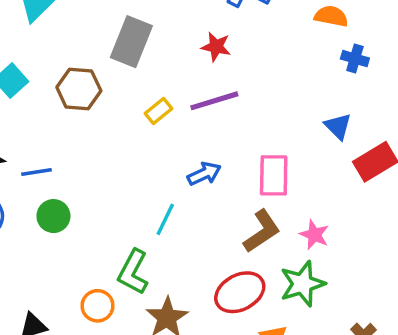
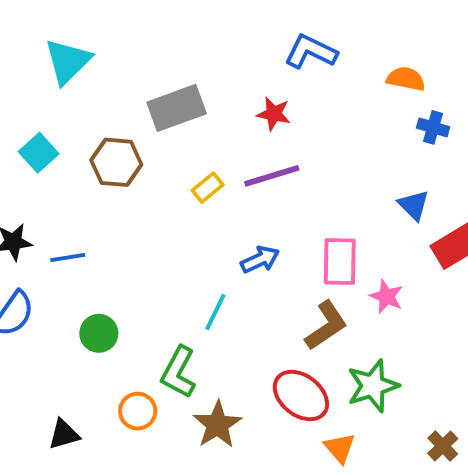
gray rectangle: (131, 42) -> (177, 108), turned 48
green circle: (53, 216) -> (99, 333), moved
pink star: (314, 235) -> (386, 296), moved
red ellipse: (240, 292) -> (301, 395), turned 66

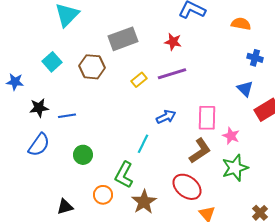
blue cross: (433, 127) -> (255, 58), moved
green star: (373, 386) -> (235, 168), moved

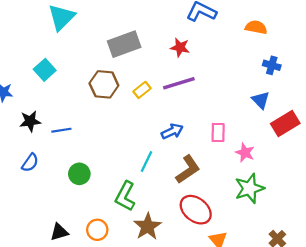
brown hexagon: (92, 67) -> (104, 84), moved
pink rectangle: (207, 118) -> (218, 132), size x0.7
blue semicircle: (39, 145) -> (30, 163), size x0.7
brown L-shape: (200, 151) -> (188, 169), moved
orange circle: (103, 195) -> (97, 230), moved

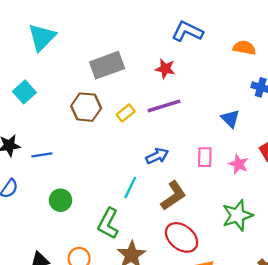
blue triangle: (261, 100) -> (230, 119), moved
pink star: (245, 153) -> (239, 164), moved

